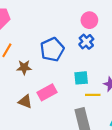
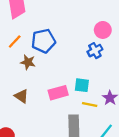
blue pentagon: (52, 50) -> (43, 41), moved
pink rectangle: (47, 92) -> (58, 93), moved

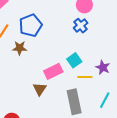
cyan square: (82, 85) -> (74, 60), turned -32
brown triangle: (21, 96) -> (40, 89), moved, turned 40

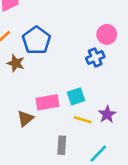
blue pentagon: (31, 25) -> (36, 40), turned -30
gray rectangle: (74, 102) -> (62, 145), size x0.6

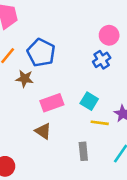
cyan square: (76, 96) -> (89, 101), turned -30
pink rectangle: (48, 102) -> (52, 103), moved
brown triangle: (25, 118) -> (43, 131), turned -36

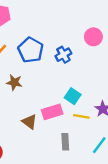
blue cross: (102, 60) -> (63, 55), moved
brown star: (25, 79) -> (14, 82), moved
pink rectangle: (52, 103) -> (52, 112), moved

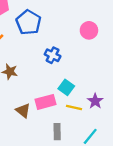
blue pentagon: (31, 50) -> (29, 22), moved
blue cross: (63, 55) -> (53, 55), moved, turned -35

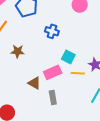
gray rectangle: (57, 132) -> (53, 97), moved

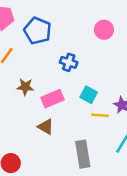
pink rectangle: (53, 72) -> (52, 99), moved
gray rectangle: (53, 97) -> (83, 154), moved, size x1.5

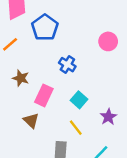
pink rectangle: (52, 99) -> (44, 95), turned -55
yellow line: (100, 115) -> (76, 128), moved, turned 35

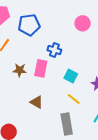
blue pentagon: (45, 28) -> (29, 25), turned -30
pink rectangle: (44, 95) -> (41, 68), moved

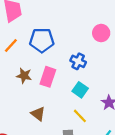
blue pentagon: (29, 25) -> (42, 40), moved
blue cross: (54, 50) -> (78, 61), moved

